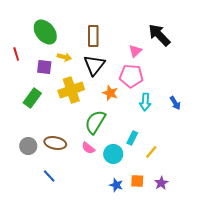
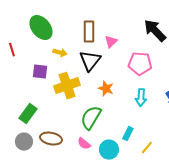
pink triangle: (135, 51) -> (111, 42), moved
purple square: (44, 67) -> (40, 72), moved
pink pentagon: (131, 76) -> (140, 64), moved
green rectangle: (32, 98) -> (28, 114), moved

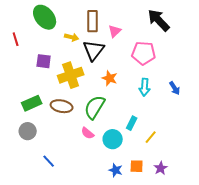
yellow arrow: (60, 53) -> (72, 37), moved
green rectangle: (28, 114) -> (32, 103), turned 30
brown ellipse: (51, 139) -> (62, 106), moved

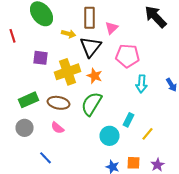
pink pentagon: (144, 53) -> (128, 56), moved
orange star: (110, 78) -> (94, 76), moved
pink semicircle: (88, 133) -> (58, 128), moved

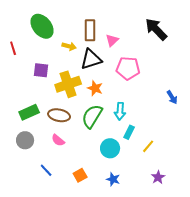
black triangle: (90, 47) -> (91, 59), turned 35
cyan arrow: (142, 84) -> (120, 111), moved
orange square: (134, 163) -> (80, 175), moved, turned -32

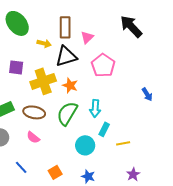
pink pentagon: (128, 68) -> (103, 65), turned 30
yellow line: (148, 146) -> (123, 143), turned 40

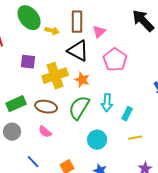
yellow arrow: (44, 43) -> (52, 31), moved
black triangle: (66, 56) -> (78, 51), turned 45
cyan rectangle: (104, 129) -> (127, 114), moved

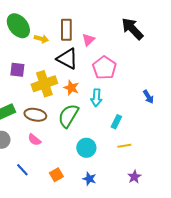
cyan arrow: (107, 103) -> (96, 98), moved

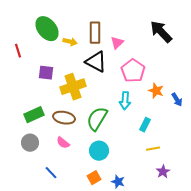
orange star: (71, 88) -> (156, 91), moved
cyan circle: (86, 148) -> (99, 151), moved
orange square: (56, 175) -> (94, 178), moved
purple star: (134, 177) -> (163, 172), moved

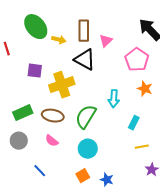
pink pentagon: (133, 71) -> (137, 60), moved

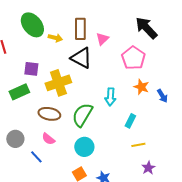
green rectangle: (23, 113) -> (19, 92), moved
blue line: (40, 171) -> (36, 157), moved

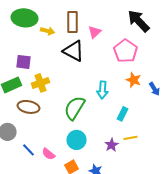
green ellipse: (32, 25) -> (24, 18), turned -45
yellow cross: (58, 83) -> (40, 83), moved, size x0.7
brown ellipse: (49, 114) -> (28, 107), moved
pink semicircle: (48, 139) -> (48, 154), moved
purple star: (148, 168) -> (112, 145), moved

